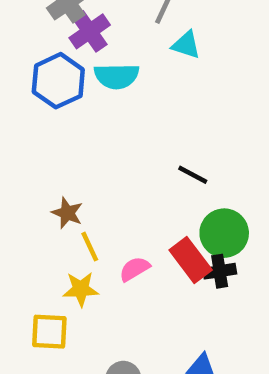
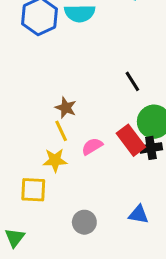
black line: (193, 175) -> (132, 81), turned 30
brown star: (67, 213) -> (66, 108), moved

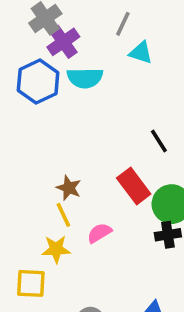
black line: (132, 81) -> (159, 141), moved
red rectangle: (131, 140) -> (134, 186), moved

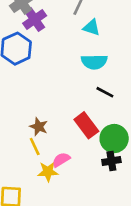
cyan semicircle: (85, 78) -> (94, 62), moved
black line: (159, 141) -> (105, 92), turned -30
yellow star: (56, 249) -> (48, 172), moved

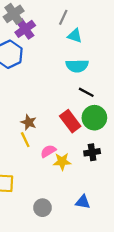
green circle: (114, 139) -> (94, 118), moved
yellow star: (48, 172) -> (62, 162), moved

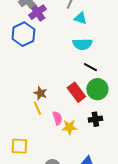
pink semicircle: (48, 151) -> (57, 118), turned 104

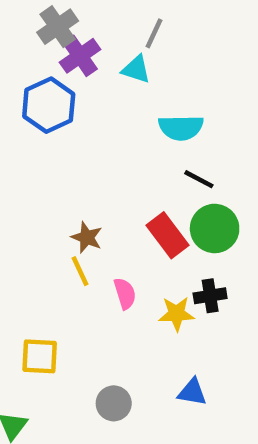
cyan triangle: (80, 18) -> (136, 69), moved
yellow star: (69, 127) -> (176, 314), moved

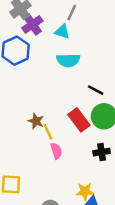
cyan semicircle: (181, 128) -> (68, 60), moved
yellow line: (80, 271) -> (48, 132), moved
yellow star: (176, 314) -> (85, 191), moved

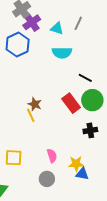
gray line: (72, 12) -> (78, 23), moved
yellow line: (48, 132) -> (31, 115), moved
pink semicircle: (56, 151) -> (52, 156), moved

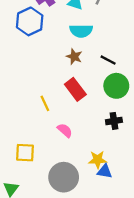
red rectangle: (71, 103) -> (75, 89), moved
brown star: (35, 104) -> (74, 57), moved
pink semicircle: (52, 156) -> (65, 130), moved, turned -32
gray circle: (47, 179) -> (64, 177), size x1.6

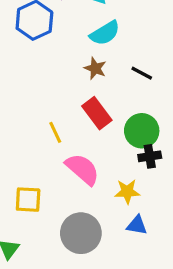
cyan semicircle: (81, 31) -> (105, 33), turned -30
green circle: (116, 86) -> (142, 131), moved
pink semicircle: (65, 130) -> (82, 169), size x1.6
yellow star: (98, 160) -> (127, 192), moved

